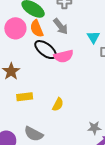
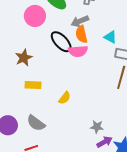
gray arrow: (61, 26) -> (80, 21), turned 96
orange semicircle: (37, 29) -> (81, 34), moved
cyan triangle: (93, 37) -> (110, 37), turned -40

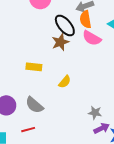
pink semicircle: (78, 51) -> (92, 38), moved, turned 30
brown star: (24, 58) -> (60, 42), moved

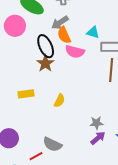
black ellipse: (65, 26) -> (46, 46), turned 30
gray semicircle: (34, 105) -> (52, 144), moved
purple arrow: (102, 128) -> (98, 138), moved

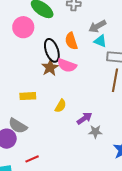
gray arrow: (60, 23) -> (97, 26), moved
pink semicircle: (75, 52) -> (67, 65), moved
purple arrow: (98, 138) -> (84, 118), moved
gray semicircle: (52, 144) -> (18, 126), moved

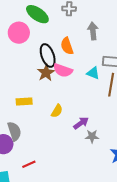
gray arrow: (97, 26) -> (93, 31), turned 114
cyan triangle: (100, 41) -> (93, 73), moved
gray semicircle: (18, 126) -> (14, 131), turned -138

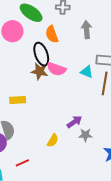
orange semicircle: (67, 46) -> (52, 34), moved
brown star: (46, 73) -> (40, 71), turned -30
yellow semicircle: (57, 111) -> (53, 140), moved

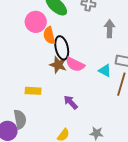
orange semicircle: (52, 34) -> (49, 35), moved
purple arrow: (74, 122) -> (71, 102), moved, turned -105

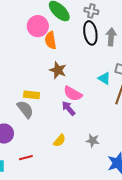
black ellipse: (62, 48) -> (90, 33), moved
pink semicircle: (75, 64) -> (73, 94), moved
gray semicircle: (20, 119) -> (25, 109), moved, turned -30

